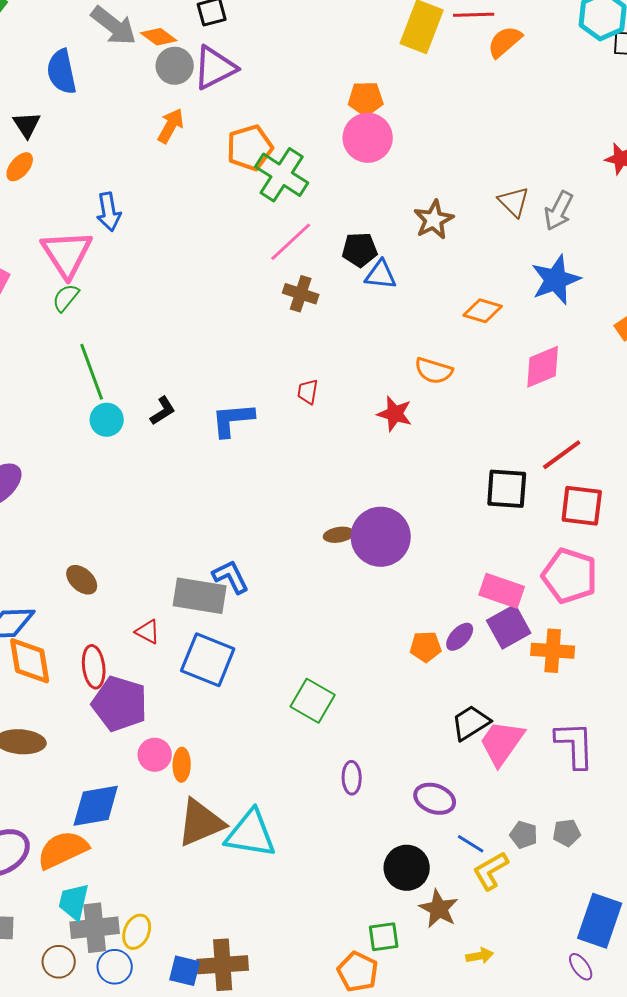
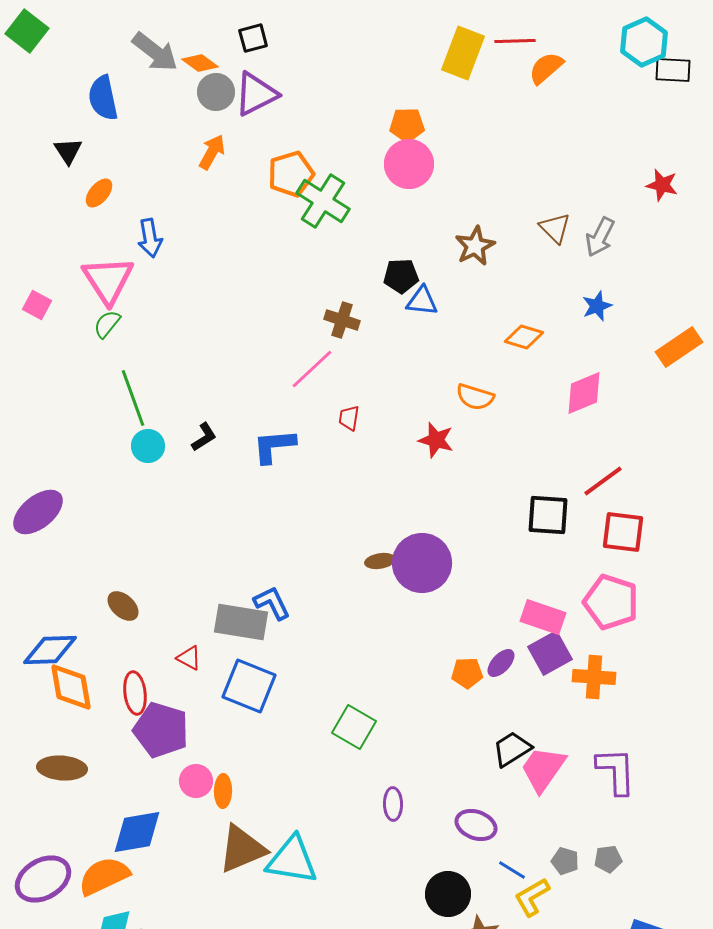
orange ellipse: (20, 167) -> (99, 193), moved
pink line: (291, 242) -> (312, 369), moved
blue star: (556, 280) -> (597, 306), size x0.6

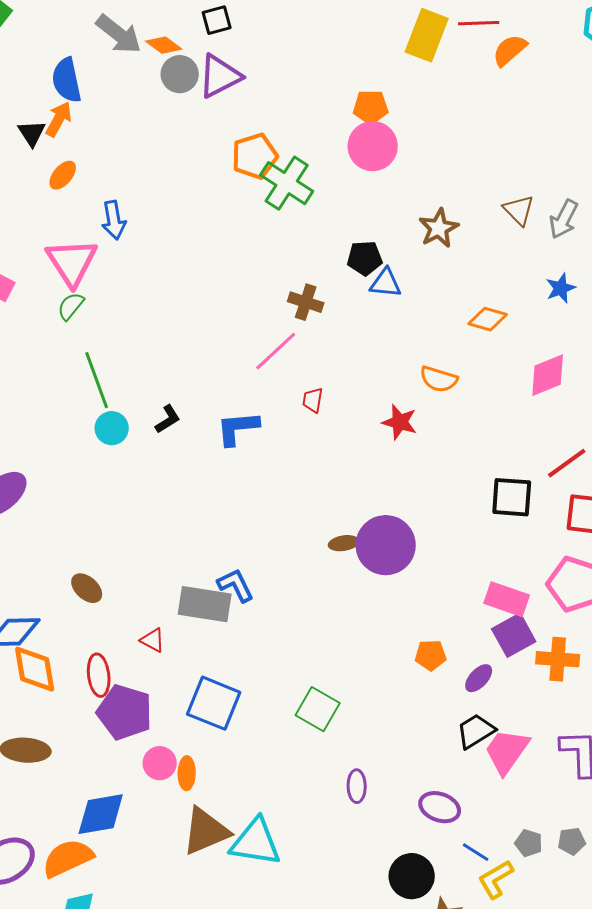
orange arrow: (212, 152) -> (59, 119), moved
purple ellipse: (501, 663) -> (479, 678), moved
blue square: (249, 686) -> (214, 703), moved

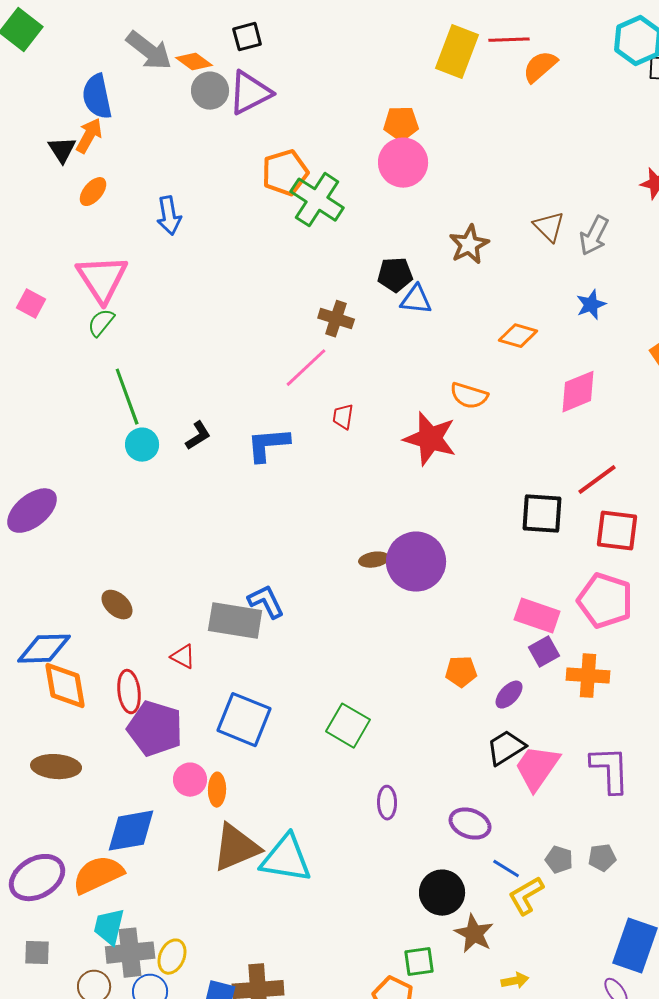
blue arrow: (114, 220) -> (169, 216), moved
red star: (400, 422) -> (430, 439), size x1.5
purple square: (514, 635) -> (544, 652), size x0.7

